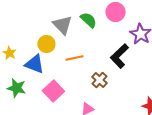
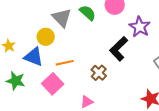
orange line: (74, 58) -> (65, 63), moved

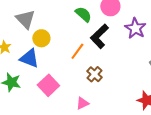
gray triangle: (62, 18) -> (25, 19), moved
black L-shape: (119, 49) -> (99, 36), moved
orange line: (65, 63) -> (77, 51), moved, turned -42

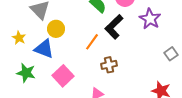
brown cross: (94, 74) -> (109, 65), turned 35

